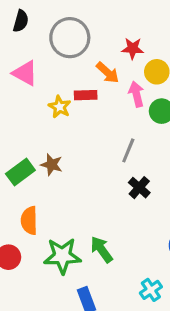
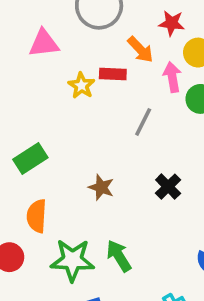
pink triangle: (25, 73) -> (44, 43), turned -40
gray line: (128, 150) -> (143, 122), moved
brown star: (52, 165) -> (101, 187), moved

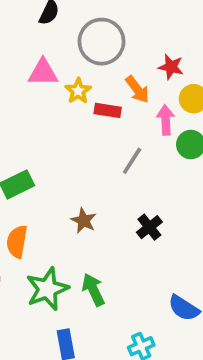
yellow star: (81, 86) -> (78, 91), moved
green star: (72, 260) -> (47, 289), turned -30

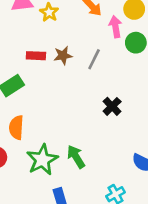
red rectangle: (108, 110) -> (36, 56), moved
brown star: (84, 221) -> (63, 55), moved, turned -30

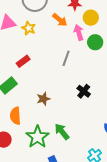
brown star: (63, 55) -> (43, 99), moved
red rectangle: (36, 56) -> (23, 61), turned -32

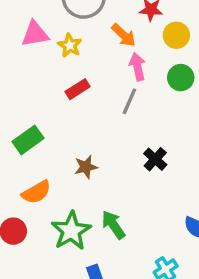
pink arrow: (79, 32) -> (137, 67), moved
red rectangle: (23, 61) -> (78, 89), moved
orange semicircle: (15, 116) -> (36, 192), turned -120

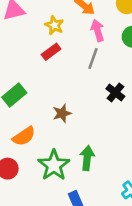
yellow star: (70, 45) -> (54, 25), moved
black cross: (155, 159) -> (115, 93), moved
green arrow: (113, 225) -> (87, 158), turned 45

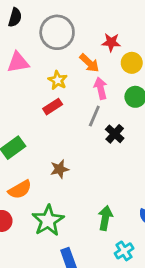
black cross: (115, 93) -> (115, 134), moved
green arrow: (87, 158) -> (105, 218), moved

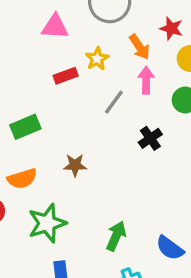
red rectangle: (53, 107) -> (66, 76), moved
gray line: (94, 116) -> (114, 102), moved

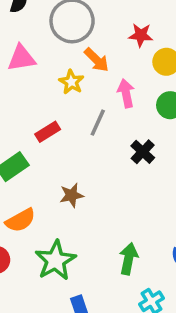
orange arrow: (140, 47) -> (97, 60), moved
red rectangle: (66, 76) -> (48, 132), moved

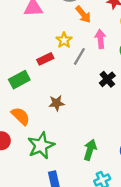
yellow star: (71, 82) -> (64, 40), moved
orange semicircle: (20, 220) -> (21, 116), turned -114

